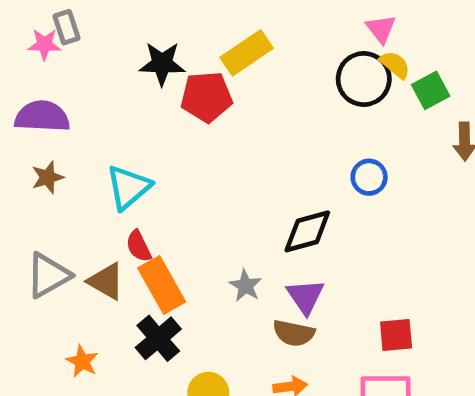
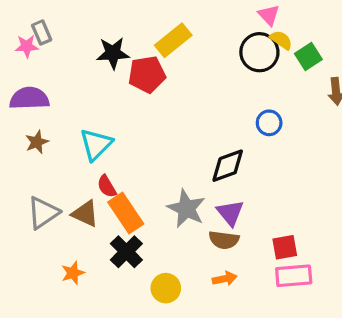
gray star: (246, 286) -> (186, 209), size x1.6
red square: (396, 335) -> (285, 247), moved
orange star: (82, 361) -> (73, 273), turned 30

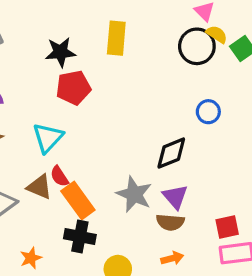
yellow rectangle: (173, 40) -> (116, 38), turned -44
red pentagon: (147, 74) -> (73, 88), moved
brown triangle: (85, 214) -> (39, 187), moved
black cross: (126, 252) -> (80, 237), turned -32

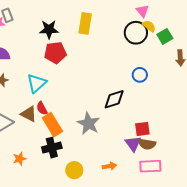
purple triangle: (175, 197) -> (133, 144), moved
brown semicircle: (170, 222) -> (147, 144), moved
red square: (227, 227) -> (142, 129), moved
black cross: (80, 237) -> (52, 148), turned -30

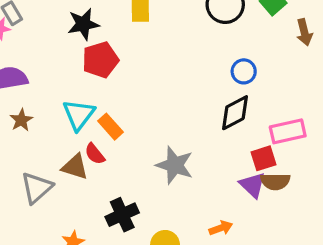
black diamond: (114, 99) -> (235, 113), moved
orange rectangle: (52, 125) -> (111, 127), moved, size x0.7
pink rectangle: (150, 166) -> (288, 131), moved

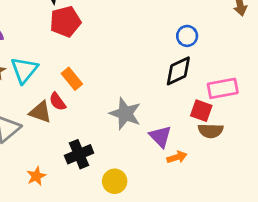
cyan triangle: (79, 115) -> (24, 70), moved
red square: (263, 158) -> (201, 111), turned 35
purple triangle: (253, 185) -> (160, 136), moved
orange arrow: (221, 228) -> (177, 157), moved

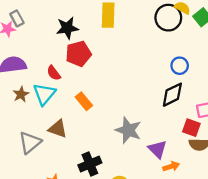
red semicircle: (58, 102) -> (54, 73), moved

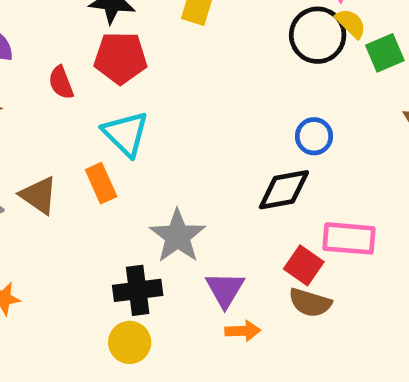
cyan triangle: (44, 94) -> (126, 134), moved, turned -40
orange rectangle: (84, 101) -> (101, 183), moved
black cross: (90, 164) -> (138, 290), moved

